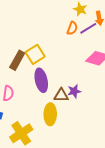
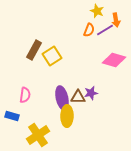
brown rectangle: (17, 60) -> (34, 50), moved
purple ellipse: (41, 80) -> (62, 98), moved

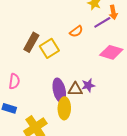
orange semicircle: (89, 30) -> (76, 31), moved, turned 32
pink semicircle: (25, 95) -> (14, 81), moved

